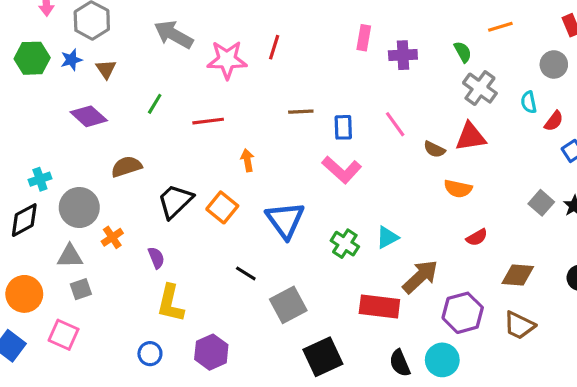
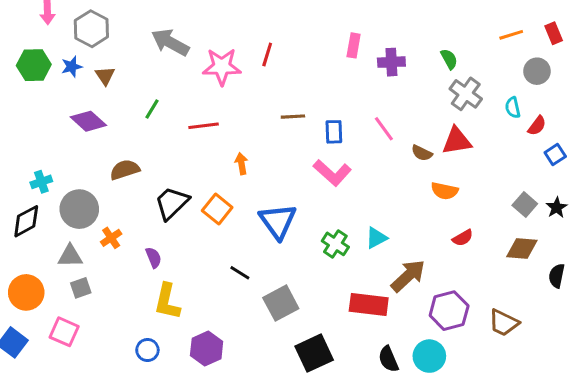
orange line: (500, 27) -> (511, 35), moved
brown diamond: (518, 275) -> (522, 248), moved

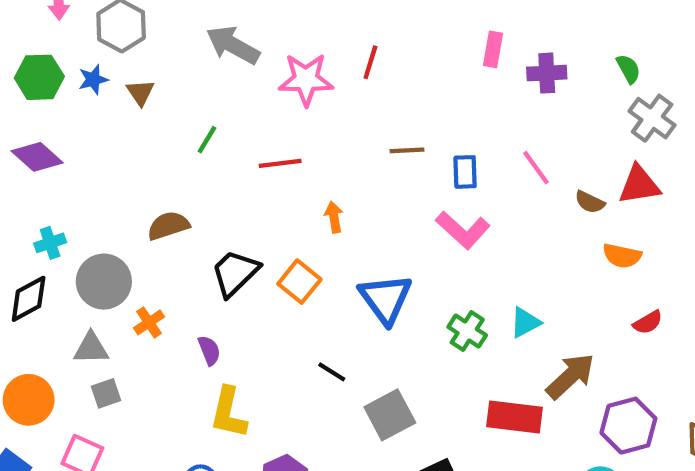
purple diamond: (88, 121) -> (37, 157), moved

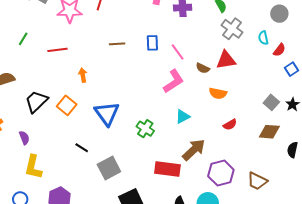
blue rectangle: (465, 172) -> (152, 43), moved
pink L-shape: (463, 230) -> (174, 81), moved, turned -75
cyan triangle: (525, 322) -> (183, 117), moved

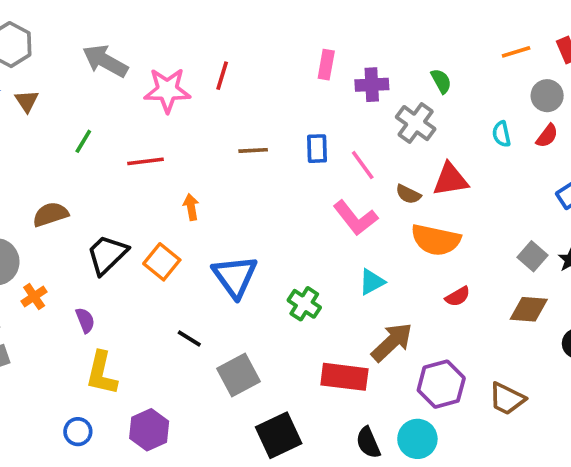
gray cross: (232, 29) -> (416, 123), moved
cyan semicircle: (263, 38) -> (501, 134), moved
red semicircle: (279, 50) -> (547, 136), moved
pink L-shape: (174, 81) -> (355, 218), turned 85
orange semicircle: (218, 93) -> (436, 240), size x1.5

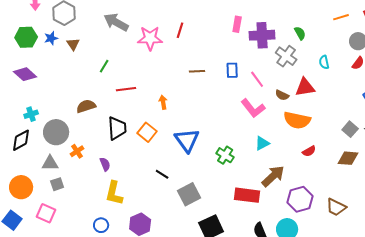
purple cross: (372, 85) -> (262, 35), size x1.4
cyan semicircle: (501, 134) -> (324, 62), moved
red line: (145, 161) -> (126, 89), moved
black trapezoid: (107, 254) -> (117, 128), turned 130

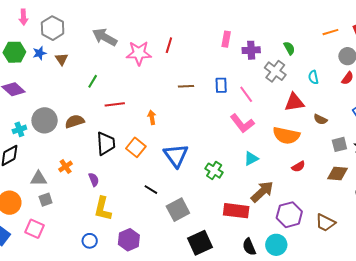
purple cross: (262, 35) -> (251, 50), size x0.7
brown semicircle: (282, 95) -> (320, 119), moved
gray square: (350, 129) -> (339, 144), turned 35
gray circle: (56, 132) -> (45, 120), moved

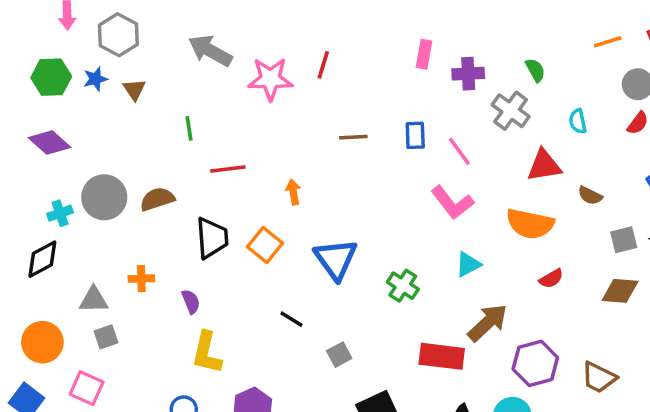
green line: (93, 81) -> (189, 128), turned -40
orange cross: (66, 167) -> (141, 279), turned 32
gray square: (178, 210) -> (339, 355), size x0.6

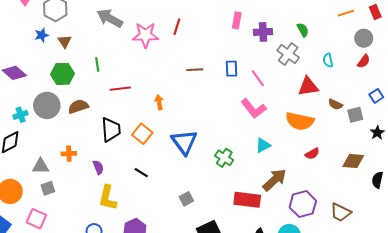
green hexagon: (51, 77) -> (63, 74), moved
gray square: (624, 240) -> (355, 115), moved
black line: (292, 319) -> (141, 173), moved

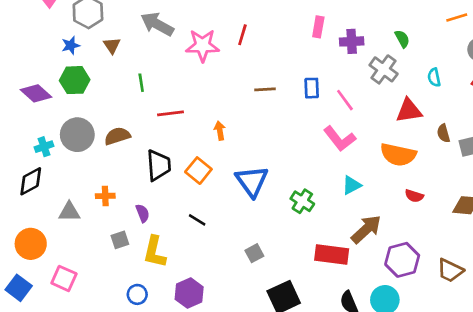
brown triangle: (65, 41) -> (112, 45), moved
green hexagon: (63, 74) -> (75, 80), moved
brown semicircle: (335, 104) -> (443, 133), turned 48
red semicircle: (312, 154) -> (414, 196), turned 48
gray square: (48, 188) -> (120, 240), moved

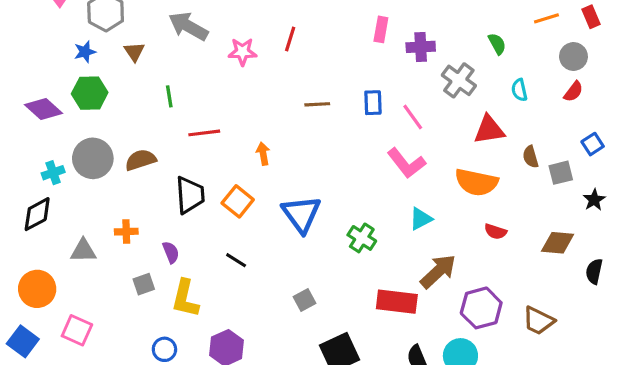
green semicircle: (402, 39) -> (497, 44), moved
pink star: (202, 45) -> (242, 52), size x0.7

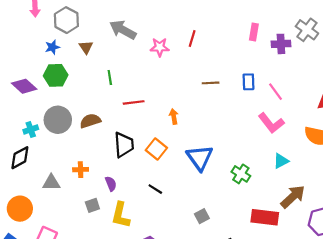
gray cross: (459, 80) -> (307, 30), moved

